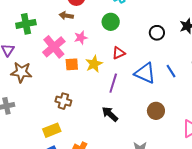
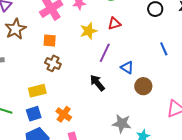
orange square: (72, 64) -> (50, 41), moved
brown star: (21, 72) -> (15, 29), turned 30
blue triangle: (145, 73) -> (127, 67), moved, size x0.6

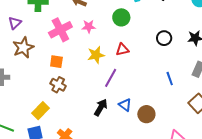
blue triangle: (127, 67) -> (125, 105), moved
black arrow: (97, 83) -> (101, 107), turned 66
yellow rectangle: (37, 91) -> (40, 111), turned -36

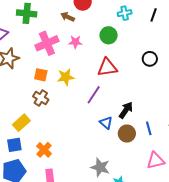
red triangle: (122, 50) -> (107, 67), size x1.5
yellow star: (96, 55) -> (66, 77), moved
blue line: (170, 79) -> (149, 128), moved
black arrow: (101, 107) -> (126, 110), moved

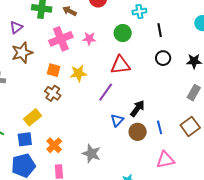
black line: (154, 15) -> (160, 30), moved, turned -32
brown arrow: (68, 17) -> (70, 11), moved
blue triangle: (106, 123) -> (117, 120), turned 32
gray star: (100, 167) -> (91, 154), moved

